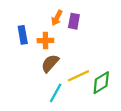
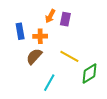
brown semicircle: (50, 63) -> (34, 56), moved
yellow line: (78, 76) -> (69, 56), moved, turned 54

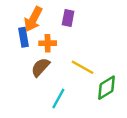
orange arrow: (50, 16) -> (33, 19), moved, size x1.5
purple rectangle: (65, 19) -> (68, 18), moved

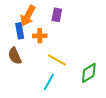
brown semicircle: (40, 67) -> (15, 56), moved, turned -66
yellow line: (82, 67) -> (57, 60), moved

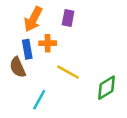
blue rectangle: (20, 31) -> (27, 49), moved
cyan line: (49, 82) -> (39, 100), moved

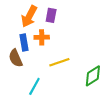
purple rectangle: (68, 18) -> (51, 15), moved
yellow line: (68, 72) -> (59, 62), turned -48

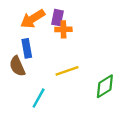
orange arrow: (29, 16) -> (33, 19), turned 30
orange cross: (42, 37) -> (63, 29), moved

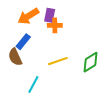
blue rectangle: (27, 48) -> (23, 42), turned 49
green diamond: (105, 86) -> (90, 62), moved

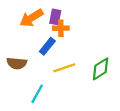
blue rectangle: (23, 42) -> (47, 46), moved
brown semicircle: (15, 57) -> (17, 63), turned -60

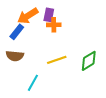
blue rectangle: (47, 46) -> (17, 32), moved

